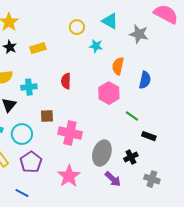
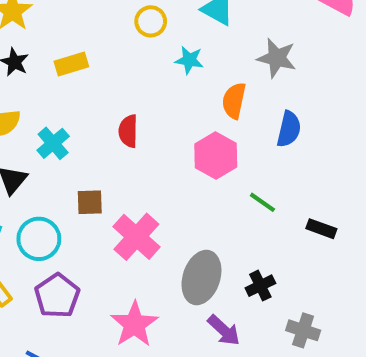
gray star: (139, 34) -> (277, 58), moved
cyan cross: (29, 87) -> (53, 143), turned -35
pink cross: (70, 133) -> (136, 237), turned 30
black rectangle: (149, 136) -> (321, 229), moved

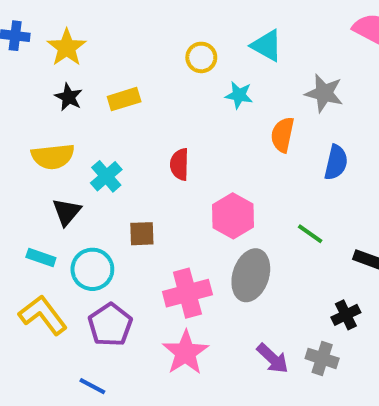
pink hexagon: (216, 156) -> (233, 216), moved
pink cross: (136, 237) -> (187, 293), moved, turned 33
gray ellipse: (201, 277) -> (251, 275), moved
black cross: (260, 286) -> (346, 315), moved
gray cross: (303, 330) -> (322, 358), moved

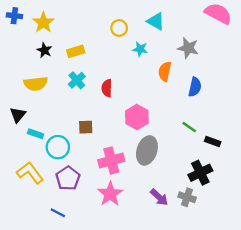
cyan cross: (106, 176) -> (77, 80), moved
black triangle: (67, 212) -> (18, 115), moved
green line: (310, 234) -> (189, 127), moved
cyan rectangle: (41, 257) -> (36, 134), moved
black cross: (346, 315) -> (200, 173), size x1.5

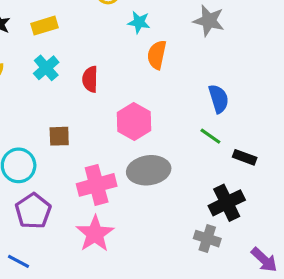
orange semicircle: (165, 71) -> (157, 55), moved
blue semicircle: (195, 87) -> (219, 99), moved, turned -30
gray ellipse: (147, 150) -> (149, 170), turned 64
purple arrow: (159, 197) -> (264, 260), moved

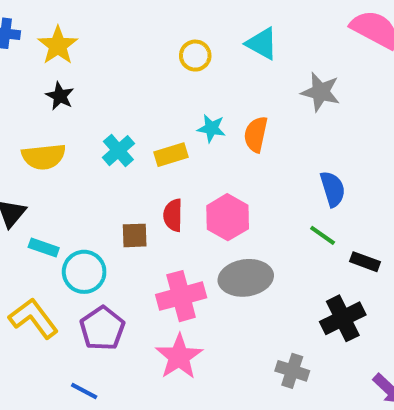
cyan star: (139, 22) -> (211, 128), moved
yellow rectangle: (45, 26) -> (171, 155), moved
red semicircle: (90, 79) -> (173, 215), moved
gray cross: (207, 239) -> (292, 371), moved

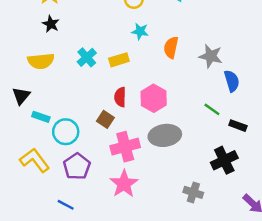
gray star: (321, 92) -> (211, 56), moved
cyan star: (211, 128) -> (140, 31), moved
blue semicircle: (333, 189) -> (232, 81), moved
brown square: (135, 235) -> (105, 119), moved, turned 35

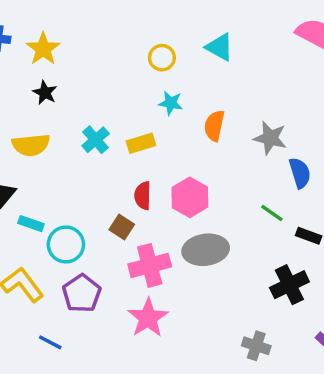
gray cross: (193, 192) -> (256, 346), moved
blue line: (66, 205) -> (50, 342), moved

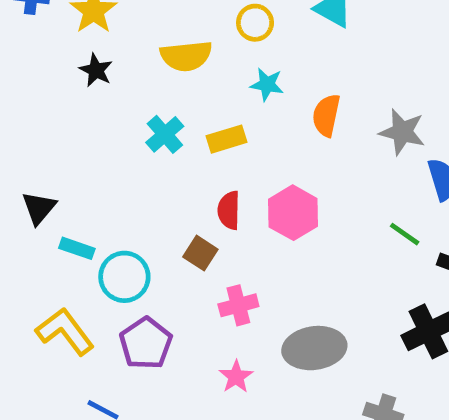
yellow semicircle: (31, 145) -> (186, 56), moved
gray ellipse: (206, 250) -> (314, 348), moved
pink cross: (150, 265) -> (238, 305), size x0.7
pink star: (148, 318) -> (236, 377), size x0.6

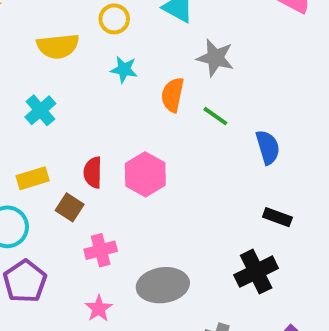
gray star: (402, 132) -> (215, 58), moved
yellow rectangle: (227, 139) -> (33, 178), moved
green line: (405, 234) -> (215, 116), moved

